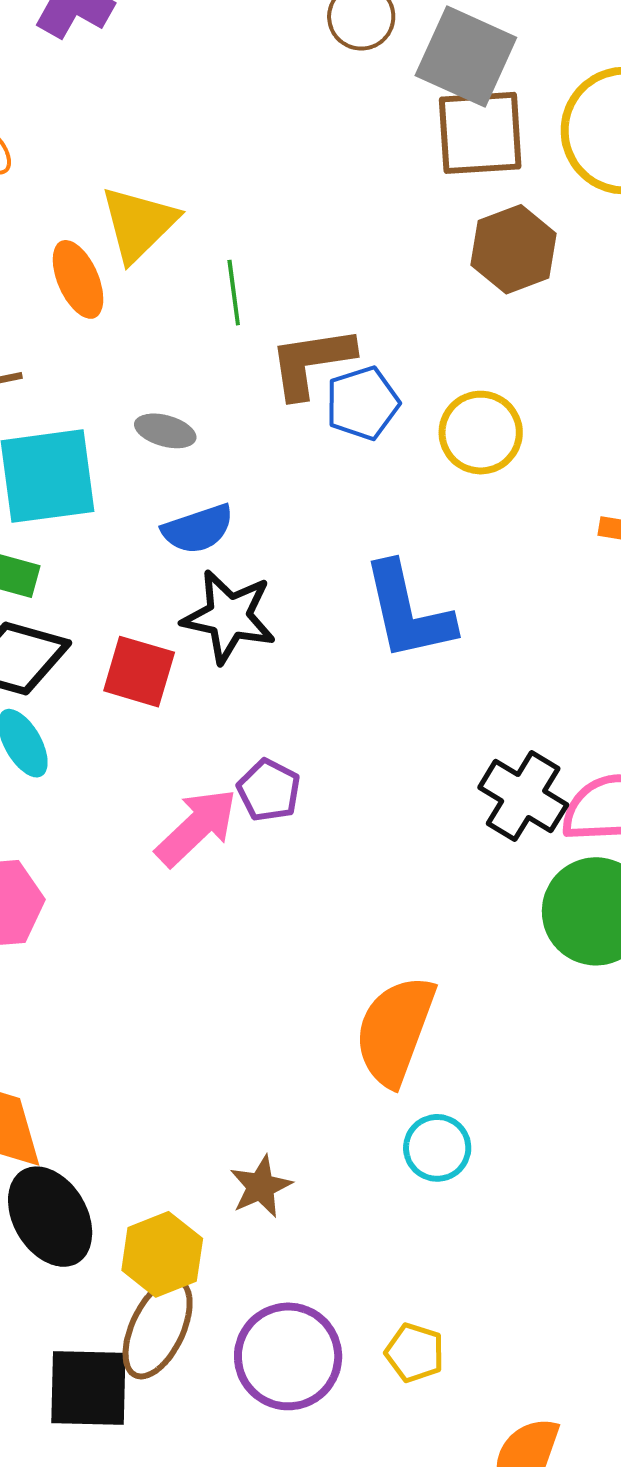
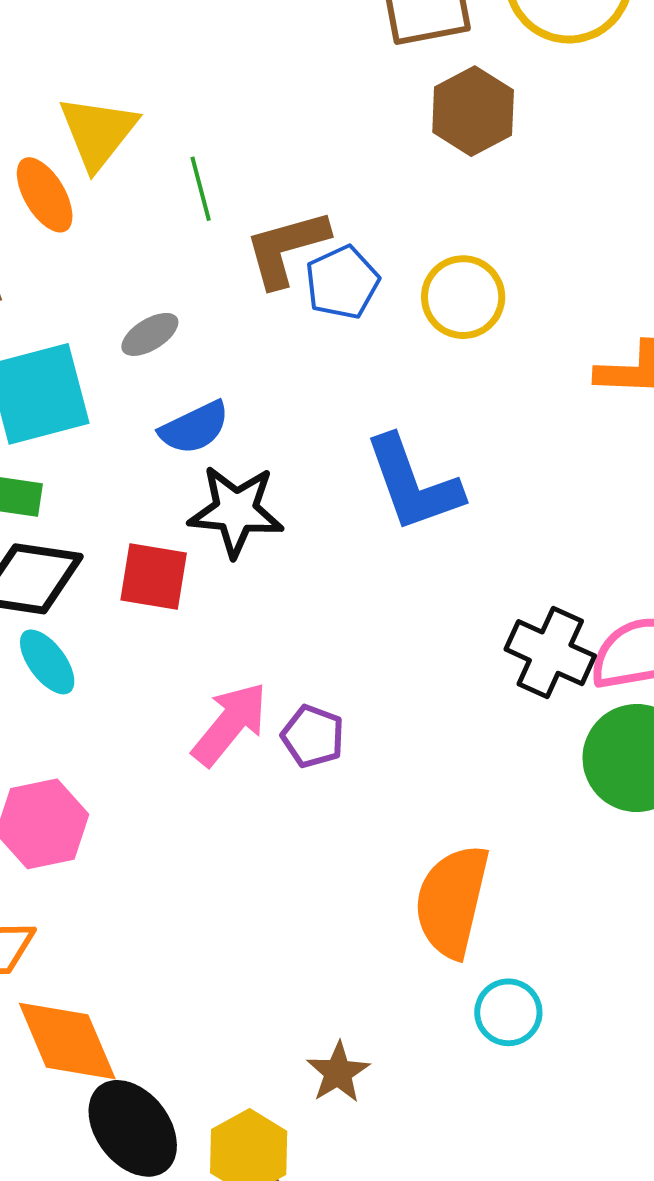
gray ellipse: (165, 431) -> (150, 334), turned -40
purple pentagon: (269, 790) -> (313, 736), moved

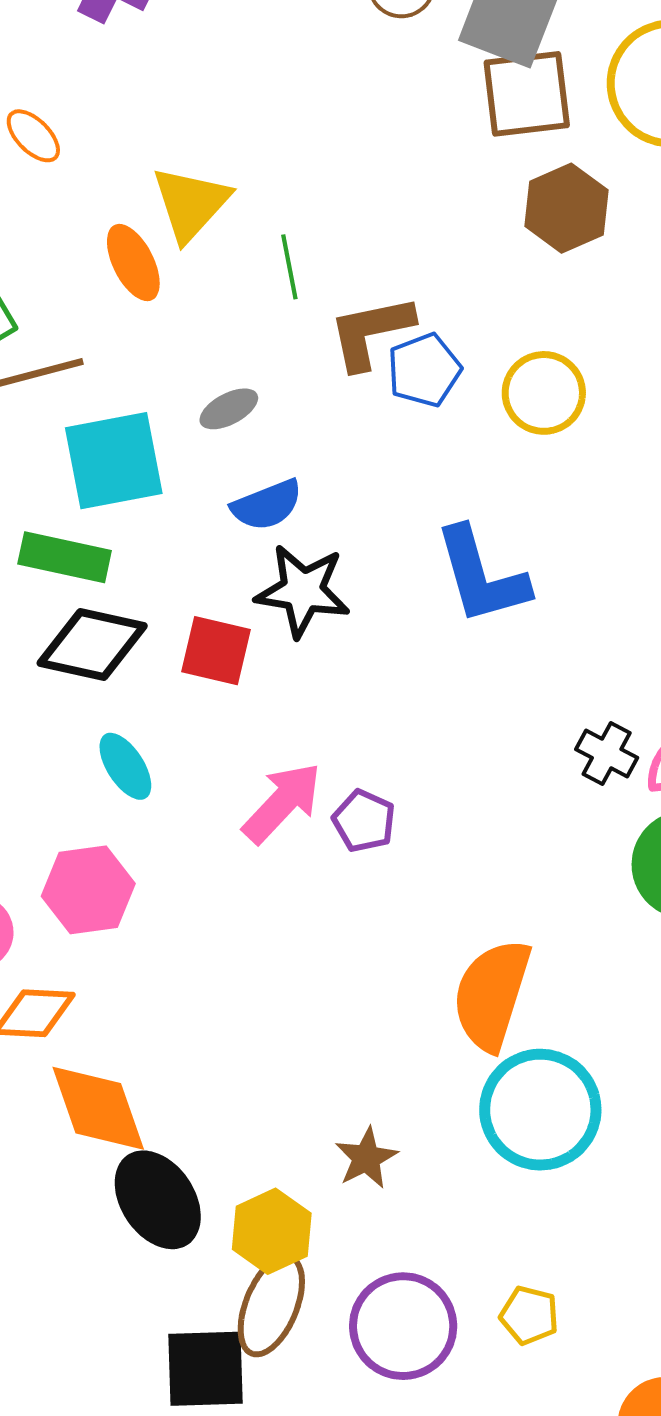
black cross: (550, 653) -> (607, 753), size x0.7
cyan ellipse: (47, 662) -> (125, 766), moved
cyan circle: (508, 1012) -> (540, 1110), size x1.8

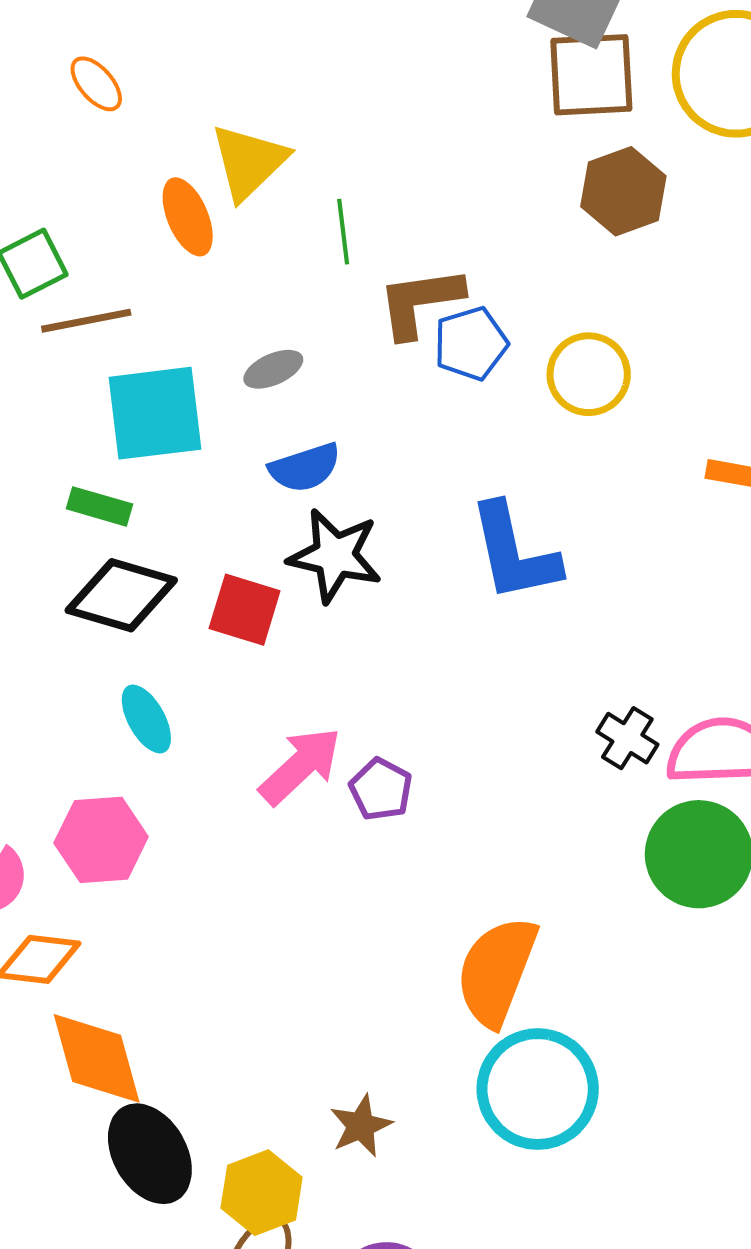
green rectangle: (65, 557) -> (99, 506), size x0.7

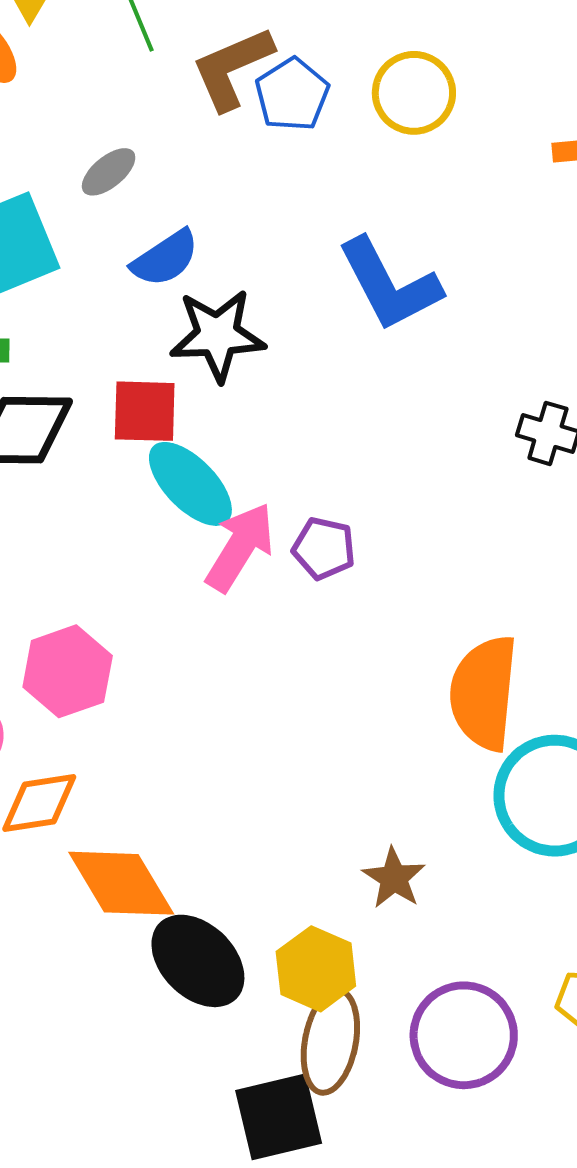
cyan ellipse: (146, 719) -> (190, 484), moved, size x1.4

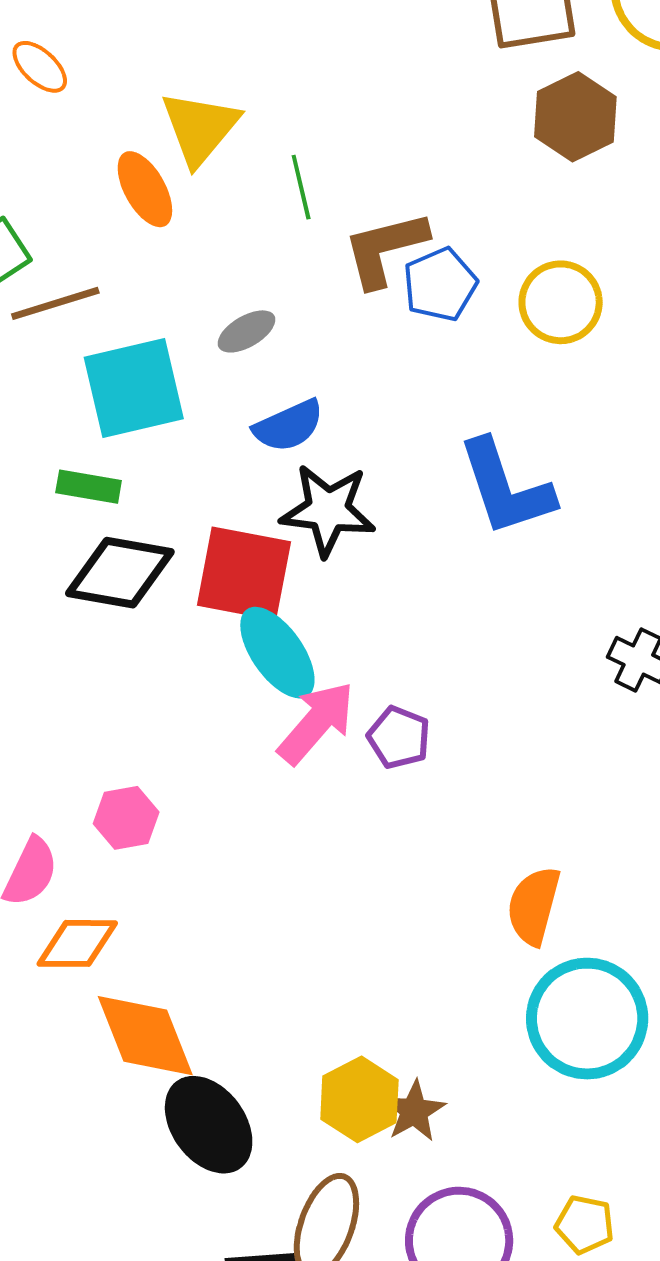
red square: (145, 411) -> (244, 574), size x1.4
pink hexagon: (68, 671) -> (126, 818), size x0.7
orange semicircle: (484, 693) -> (534, 906), size x0.7
brown star: (394, 878) -> (414, 1111), moved
yellow hexagon: (316, 969) -> (359, 1099), moved

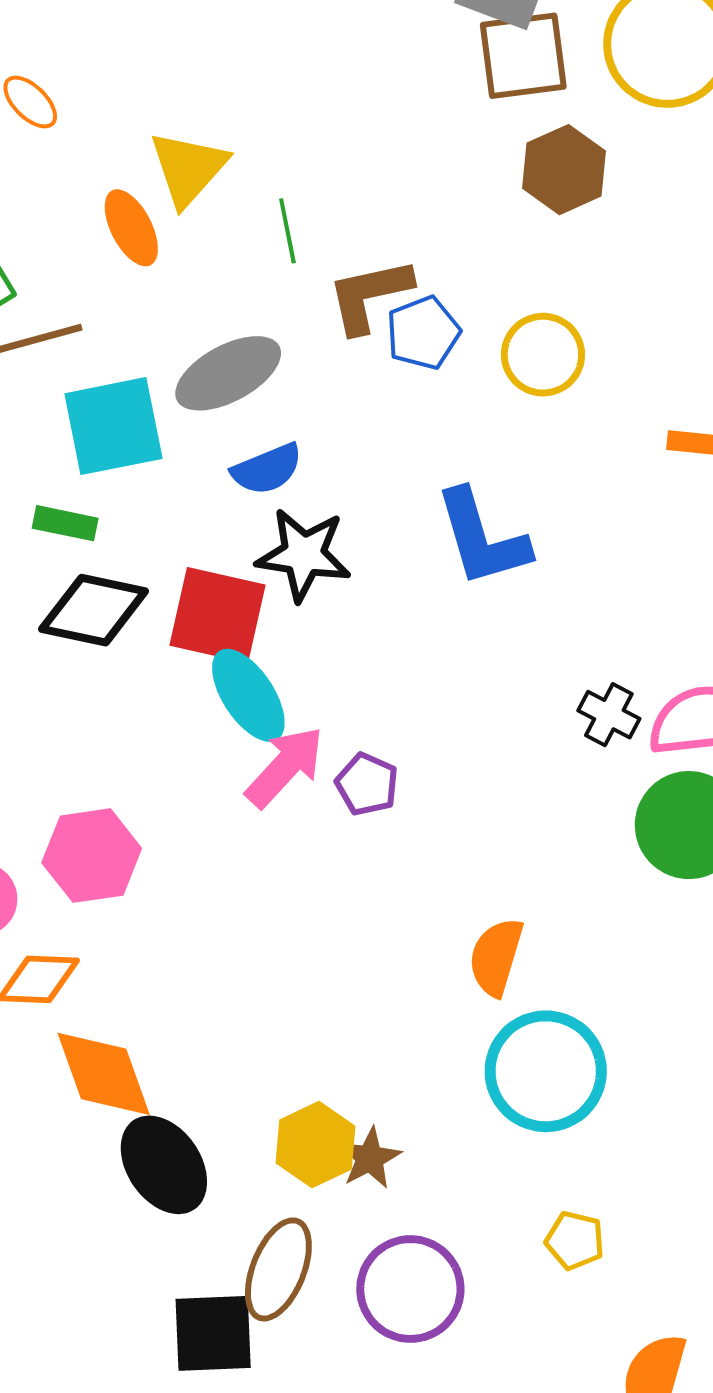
gray ellipse: (247, 331) -> (228, 373), size x1.8
pink hexagon: (126, 818) -> (92, 856), size x1.5
yellow pentagon: (585, 1225) -> (575, 1241), moved

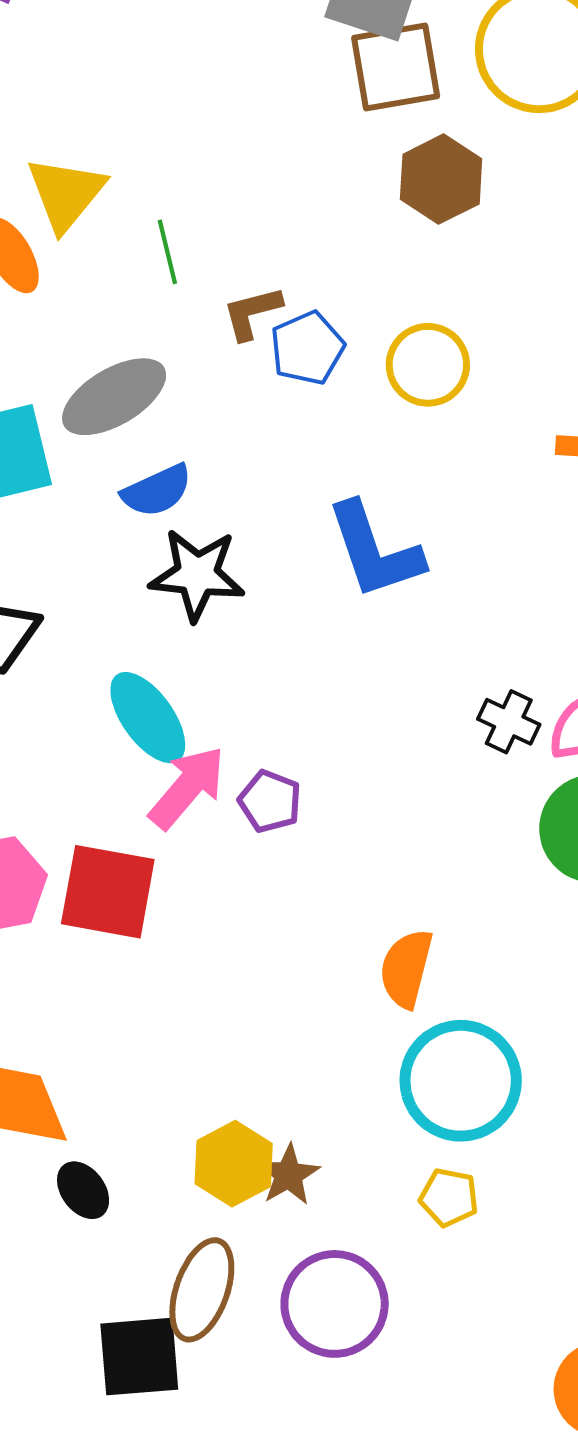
brown L-shape: (369, 295) -> (252, 313), size x0.7
red square: (217, 615) -> (108, 892), moved
black ellipse: (164, 1165) -> (83, 1190), size x0.6
yellow pentagon: (575, 1241) -> (449, 1198), moved

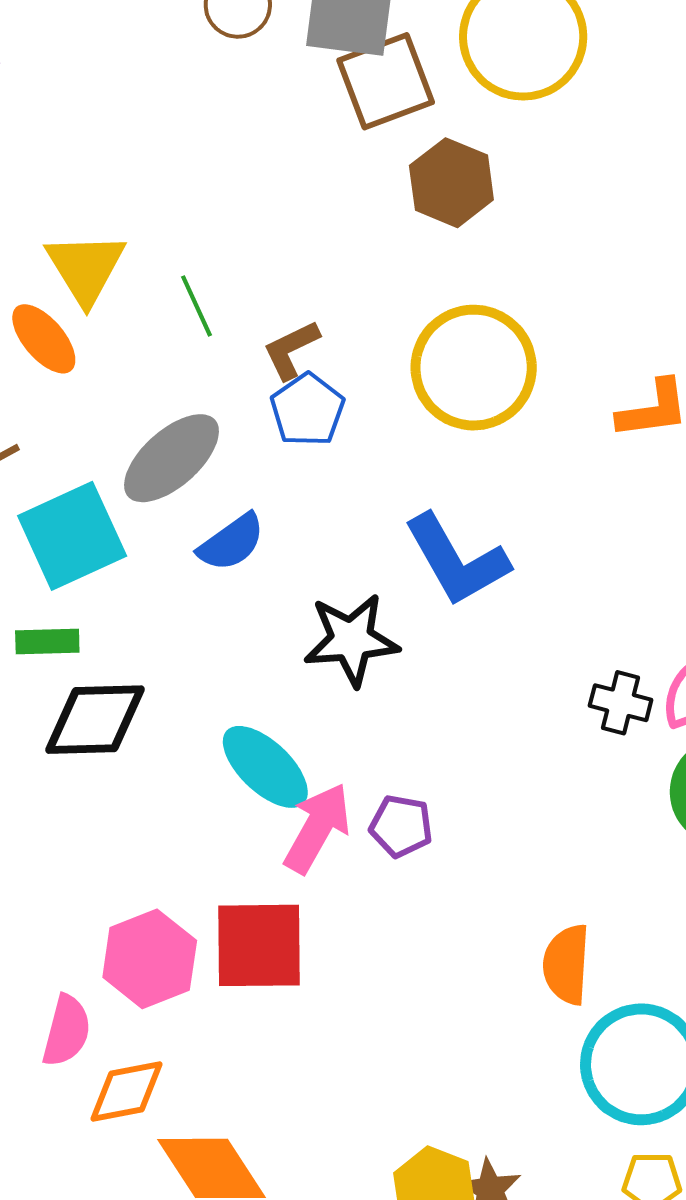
blue pentagon: (307, 348) -> (307, 410), moved
yellow circle: (428, 365) -> (474, 368), size x1.5
black star: (197, 575) -> (351, 640), moved

